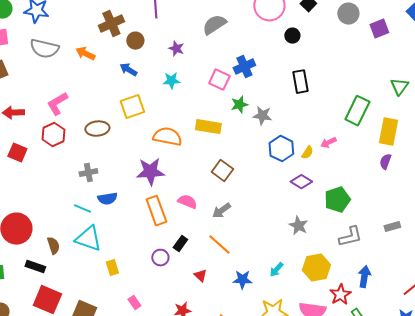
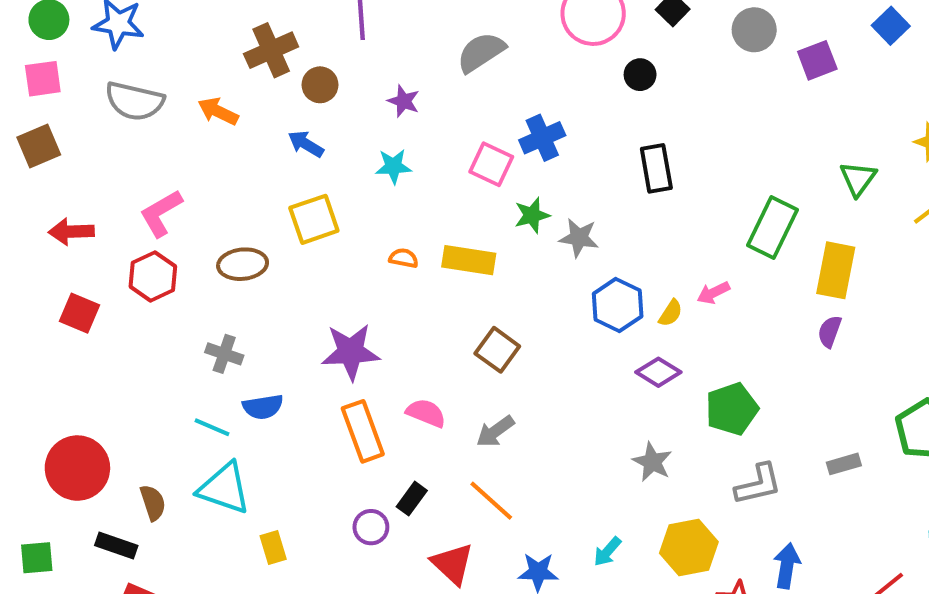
orange semicircle: (167, 137) -> (404, 258), moved, size x0.5
gray cross: (88, 173) -> (224, 354), turned 30
red triangle: (200, 276) -> (452, 564), size x1.6

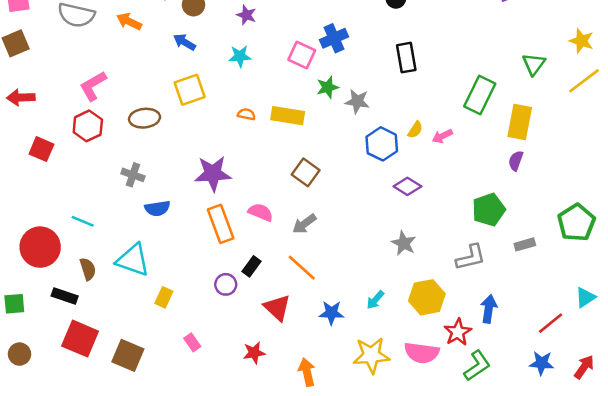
red arrow: (71, 232) -> (21, 98), moved
yellow semicircle: (671, 313) -> (415, 130), moved
green pentagon: (732, 409) -> (489, 210), moved
cyan line: (212, 427) -> (83, 221), moved
yellow rectangle: (273, 548) -> (164, 297), turned 42

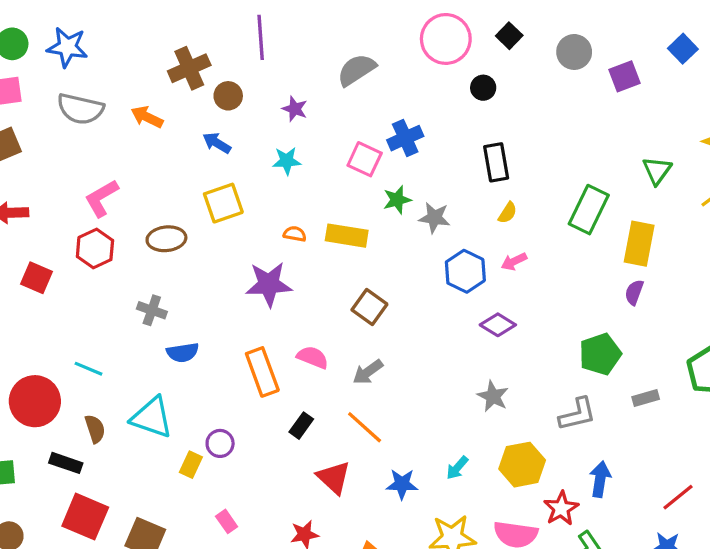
yellow semicircle: (415, 130) -> (508, 213), moved
pink arrow: (442, 136) -> (514, 262), moved
purple star: (213, 174) -> (269, 284), moved
purple circle: (226, 284) -> (220, 443), moved

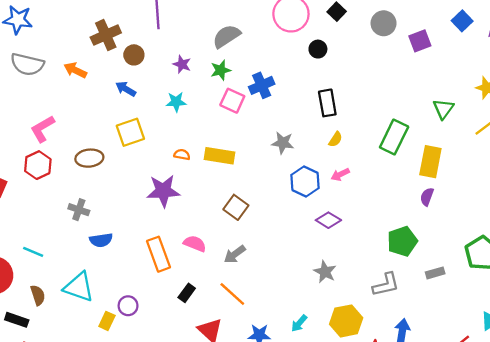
green star: (397, 200) -> (221, 70), moved

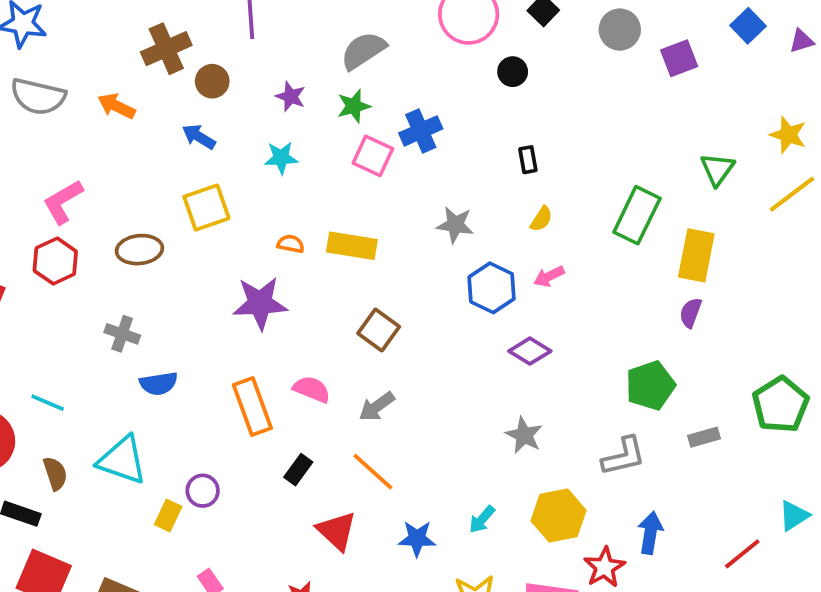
black rectangle: (327, 103) -> (528, 160), size x0.6

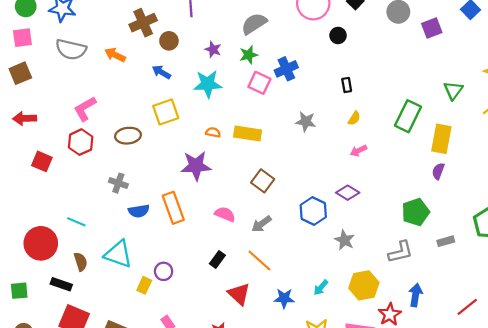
cyan star: (281, 158) -> (208, 84), size x1.5
blue hexagon: (492, 288) -> (313, 211), moved
orange rectangle: (252, 407) -> (173, 208), moved

